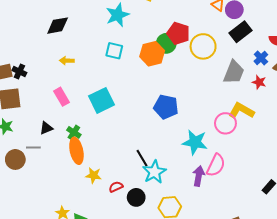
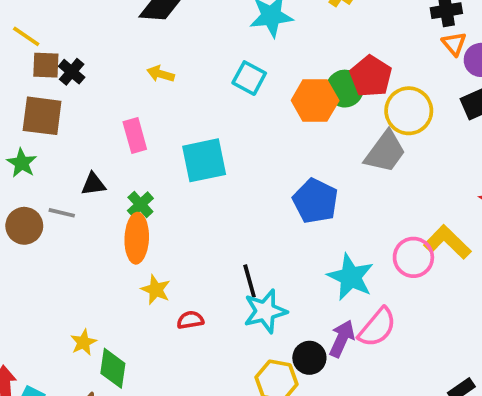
gray trapezoid: (234, 72) -> (385, 152), moved
black circle: (136, 197) -> (309, 358), moved

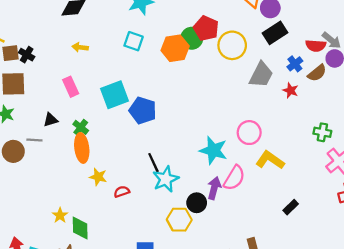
gray trapezoid: (385, 152) -> (261, 75), moved
blue pentagon: (315, 201) -> (143, 110), moved
yellow L-shape: (447, 242) -> (270, 160), moved

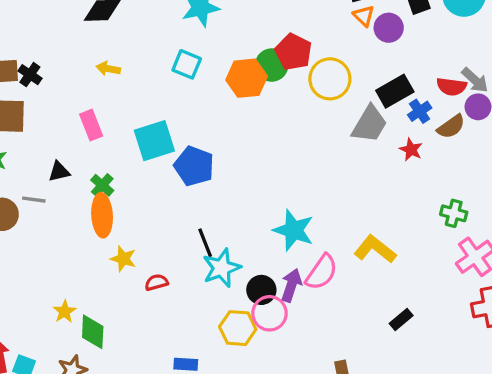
black rectangle: (275, 33) -> (395, 91), moved
pink circle: (249, 133) -> (270, 313), moved
black circle: (197, 203) -> (261, 290), moved

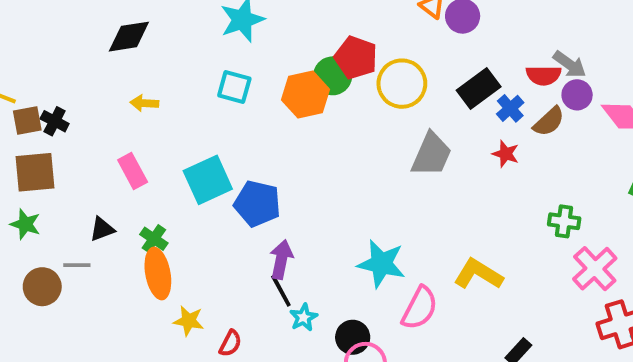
gray trapezoid: (369, 124) -> (431, 154), moved
cyan star: (222, 268) -> (304, 317), size x0.6
red semicircle: (156, 282) -> (230, 343), turned 140
purple arrow: (291, 285) -> (281, 259), moved

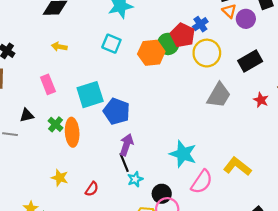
blue cross: (510, 108) -> (200, 24), moved
orange ellipse: (158, 273) -> (72, 132), moved
yellow star: (189, 321) -> (60, 178), moved

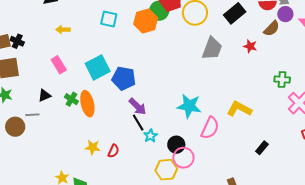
purple arrow: (126, 145) -> (138, 106), turned 126
yellow star: (60, 178) -> (93, 147), moved

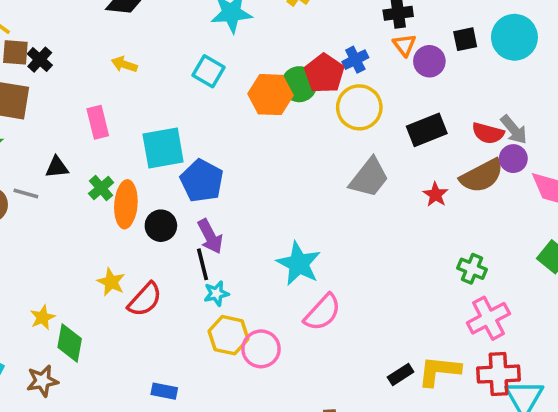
brown semicircle: (272, 29) -> (482, 176), size x1.4
yellow L-shape: (239, 109) -> (439, 371), moved, turned -40
black circle: (176, 145) -> (161, 226), moved
red semicircle: (113, 151) -> (145, 300), size x1.5
yellow hexagon: (166, 170) -> (229, 335), moved

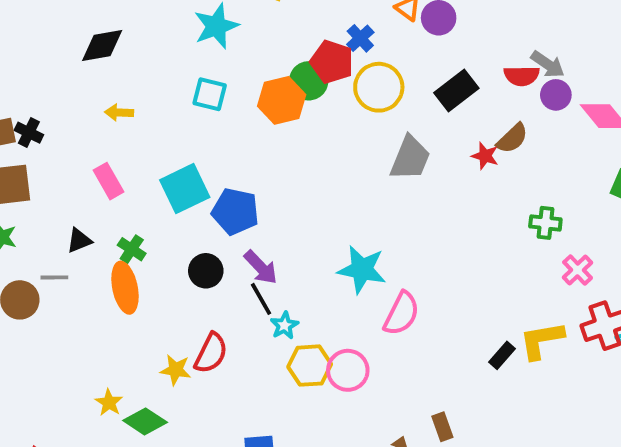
brown semicircle: (482, 176) -> (512, 138), moved, size x0.7
orange ellipse: (126, 204) -> (125, 288), moved
yellow star: (111, 282) -> (176, 370), moved
pink cross: (488, 318) -> (578, 270), size x0.7
green diamond: (70, 343) -> (145, 421), turned -51

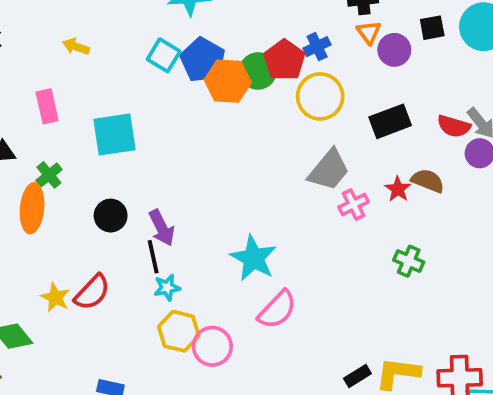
brown semicircle: (512, 138) -> (428, 181), turned -132
blue pentagon: (235, 211) -> (203, 60), moved
green cross: (545, 223) -> (409, 261), moved
pink cross: (578, 270) -> (354, 204), moved

